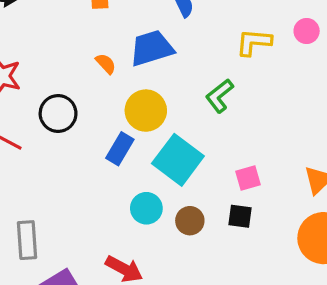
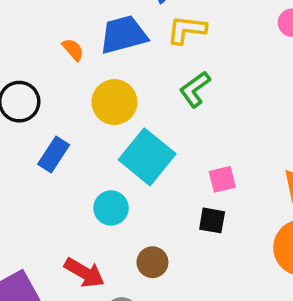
yellow L-shape: (254, 42) -> (187, 30), moved
blue rectangle: (120, 149) -> (54, 154), moved
brown circle: (190, 221) -> (152, 262), moved

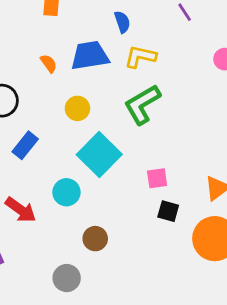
green L-shape: (195, 89) -> (142, 104), size x1.4
yellow circle: (114, 102) -> (77, 108), size x0.7
black square: (212, 220) -> (168, 211), moved
red arrow: (84, 273) -> (21, 210), moved

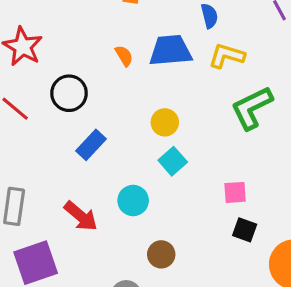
green L-shape: (142, 104) -> (252, 108), moved
yellow circle: (77, 108) -> (165, 122), moved
cyan square: (99, 154) -> (173, 161), size x0.6

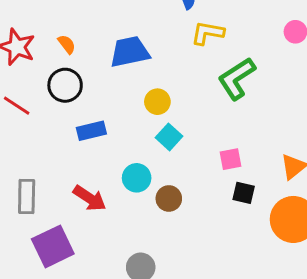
blue trapezoid: (170, 50) -> (130, 52), moved
orange semicircle: (124, 56) -> (67, 44), moved
blue rectangle: (91, 145) -> (91, 131), turned 40
brown circle: (161, 254) -> (169, 198), moved

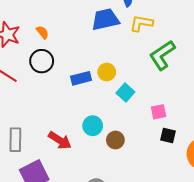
blue trapezoid: (130, 52) -> (105, 19), moved
blue rectangle: (91, 131) -> (81, 78), moved
cyan square: (169, 137) -> (125, 92), moved

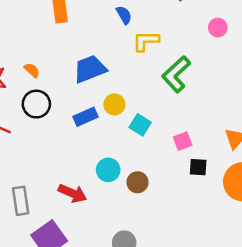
blue trapezoid: (105, 19) -> (90, 69), moved

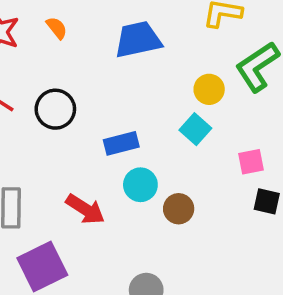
black circle: (36, 104) -> (55, 109), moved
yellow circle: (114, 104) -> (209, 89), moved
blue rectangle: (86, 117) -> (121, 143), moved

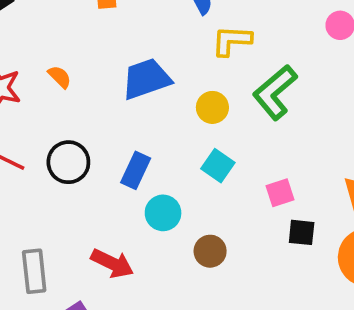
yellow circle: (209, 89) -> (212, 107), moved
blue rectangle: (121, 143) -> (136, 170), moved, turned -44
cyan circle: (140, 185) -> (163, 213), moved

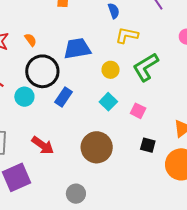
black circle: (68, 162) -> (42, 71), moved, size x1.4
pink square: (280, 193) -> (138, 111), moved, turned 35
cyan circle: (163, 213) -> (24, 97), moved
brown circle: (210, 251) -> (97, 147), size x1.8

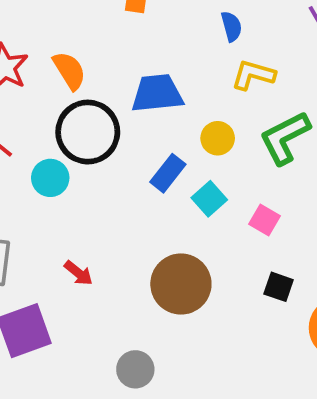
orange semicircle: (31, 40) -> (69, 71), size x1.5
blue rectangle: (63, 97) -> (168, 173), moved
red arrow: (43, 145) -> (78, 273), size x0.7

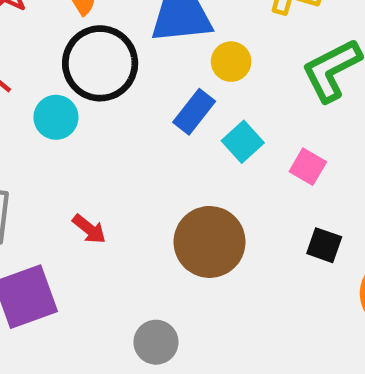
yellow circle: (218, 138) -> (231, 62), moved

